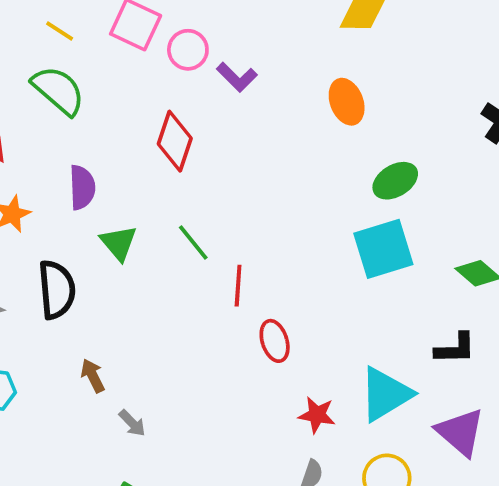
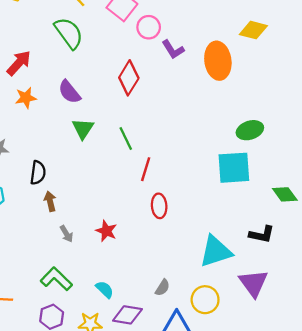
orange ellipse: (347, 102) -> (218, 61), moved, size x1.4
purple semicircle: (82, 187) -> (69, 92), turned 130
black semicircle: (57, 290) -> (38, 173), moved, size x0.7
red star: (317, 415) -> (106, 231), moved

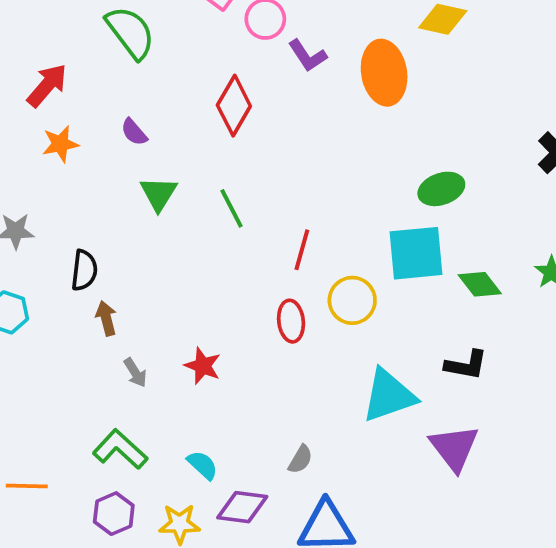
purple semicircle: (69, 92) -> (134, 132), size x0.7
red line: (146, 169) -> (302, 250), moved
green diamond: (285, 194) -> (480, 284), moved
yellow circle: (205, 300) -> (352, 300), moved

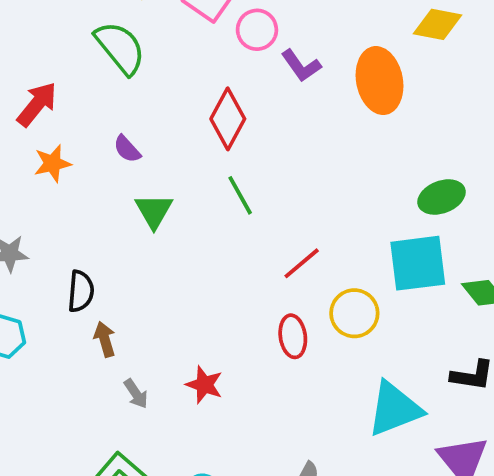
green line: (231, 208) -> (240, 195), moved
red line: (302, 250) -> (302, 263), turned 36

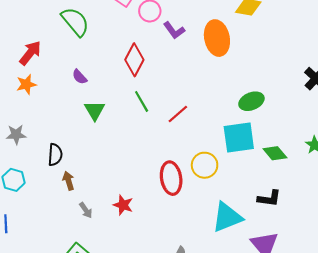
orange star: (52, 163) -> (26, 84), moved
red line: (302, 263) -> (178, 114), moved
red ellipse: (293, 336) -> (171, 178), size x1.4

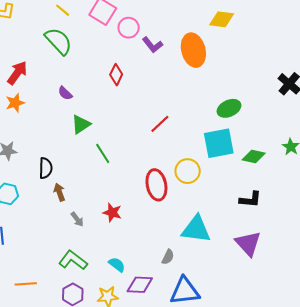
red diamond: (134, 60) -> (116, 75), size x0.7
green line: (142, 101) -> (103, 153), moved
green triangle: (95, 110) -> (81, 124), turned 30
green diamond: (275, 153) -> (254, 157), turned -35
cyan triangle: (227, 217) -> (196, 229), moved, turned 32

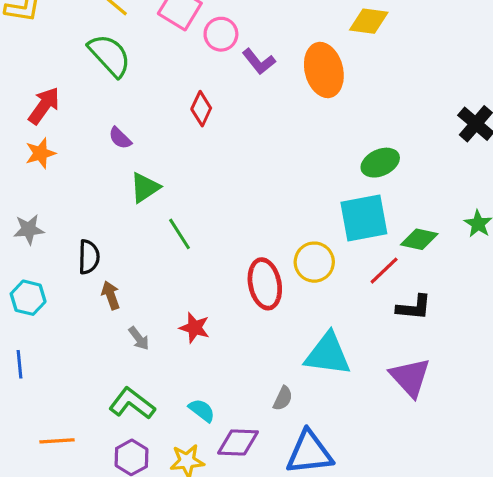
red line: (160, 124) -> (384, 271), moved

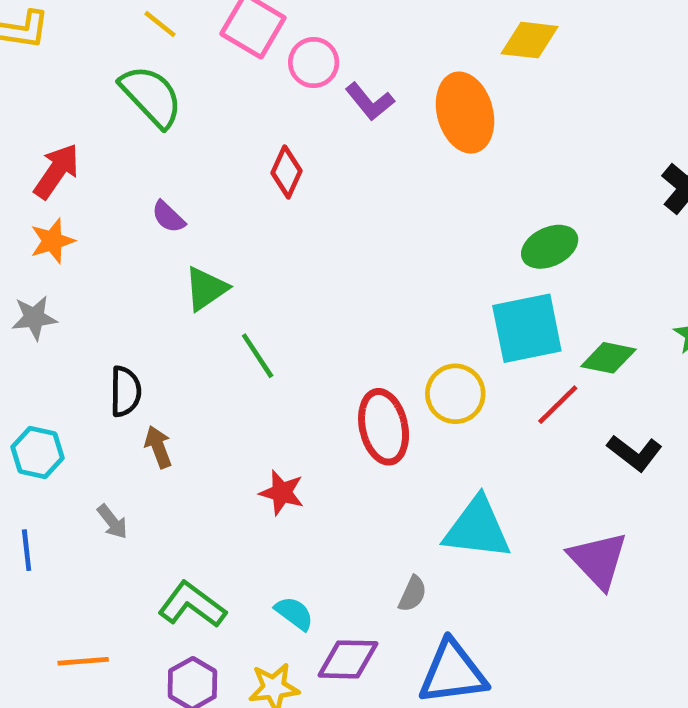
gray star: (29, 229) -> (34, 318), moved
black L-shape: (414, 307) -> (635, 453), moved, turned 33
gray arrow: (139, 338) -> (112, 522), moved

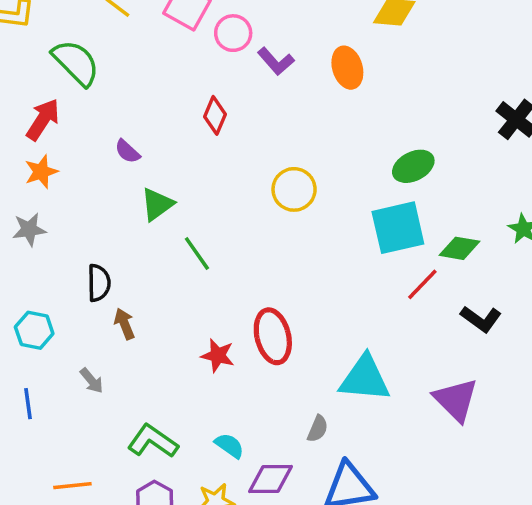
green semicircle: (151, 96) -> (76, 63), moved
orange ellipse: (465, 113) -> (347, 68), size x0.7
yellow circle: (455, 394) -> (294, 189), moved
red ellipse: (384, 427) -> (273, 336), moved

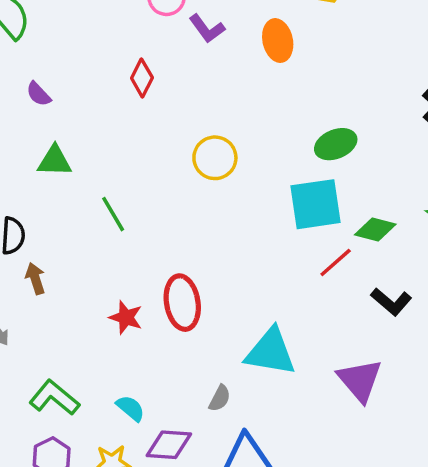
purple semicircle: (127, 151) -> (38, 94), moved
green triangle: (157, 204) -> (55, 161), moved, turned 33

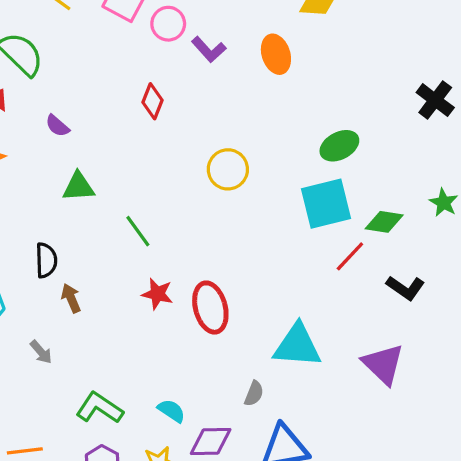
red star: (126, 317) -> (157, 294), moved

